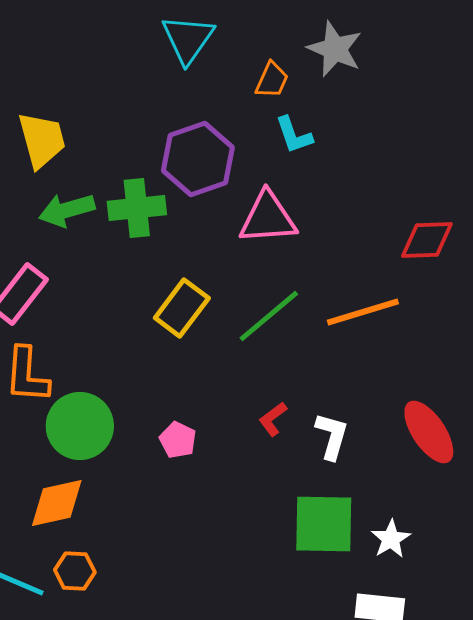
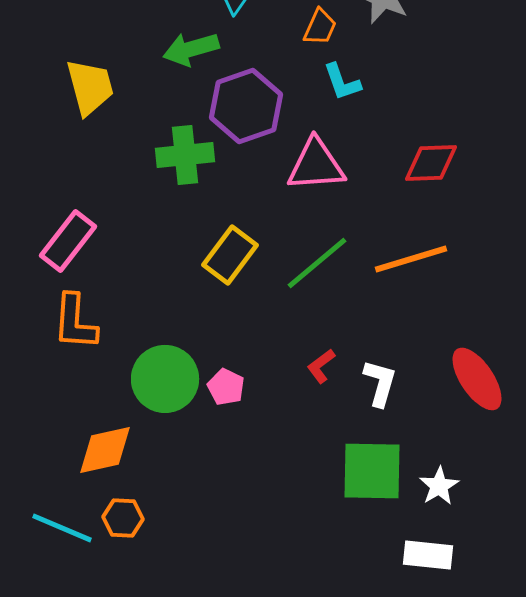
green arrow: (67, 210) -> (191, 49), moved
red diamond: (427, 240) -> (431, 163), moved
green circle: (80, 426) -> (165, 379), moved

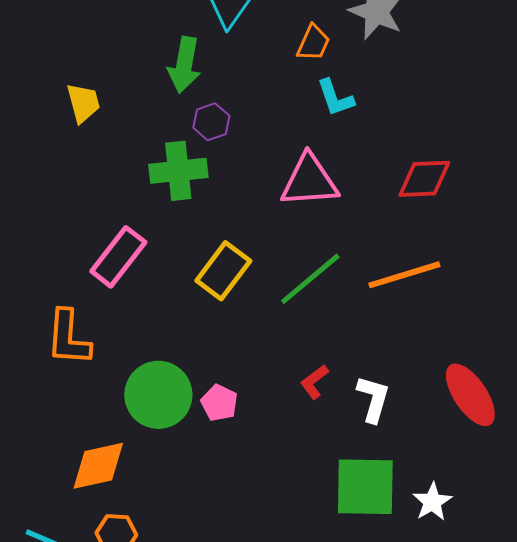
green arrow: (191, 49) -> (184, 65), turned -64
yellow trapezoid: (90, 87) -> (83, 103), size x0.7
purple hexagon: (246, 106) -> (211, 122), moved, size x0.5
pink rectangle: (68, 241) -> (118, 257), moved

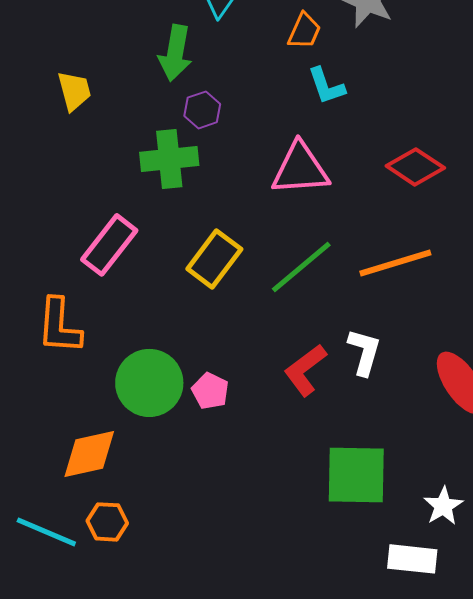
red diamond: (424, 179) -> (415, 167), turned 36
red L-shape: (314, 382) -> (305, 370), size x1.5
white L-shape: (373, 399) -> (364, 352), moved
white star: (432, 502) -> (443, 506), moved

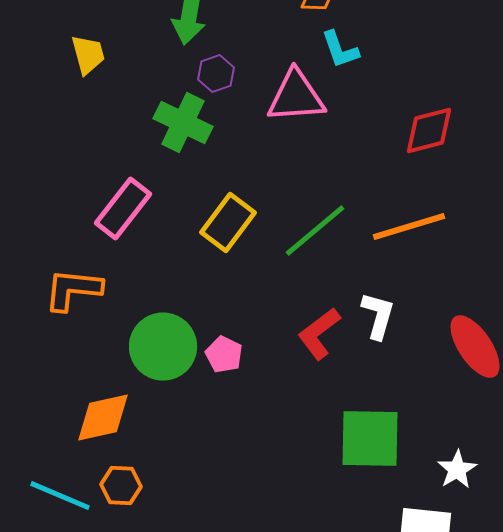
green cross: (169, 159) -> (183, 123), turned 32
red diamond: (415, 167) -> (429, 131), turned -48
pink triangle: (300, 169) -> (296, 97), moved
orange L-shape: (59, 326) -> (73, 290), turned 92

